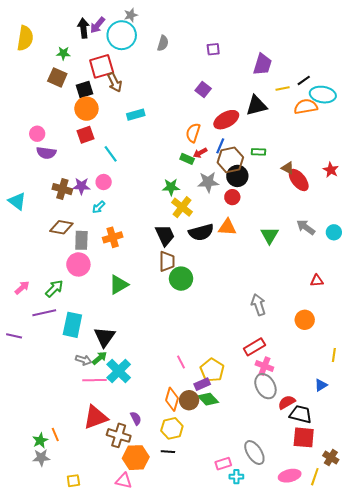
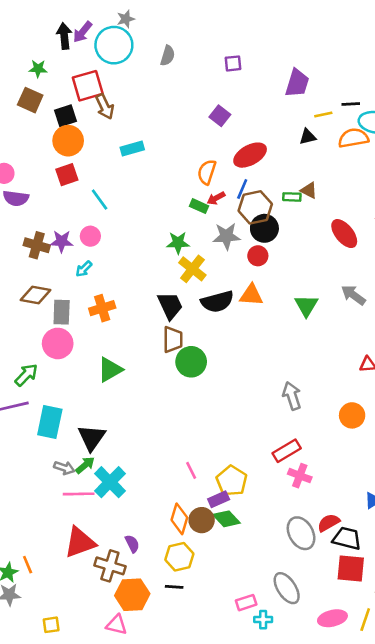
black line: (304, 80) -> (351, 104), turned 32
black triangle: (256, 106) -> (308, 137), moved, size x0.6
brown triangle: (288, 168) -> (309, 190), moved
gray ellipse: (265, 386) -> (301, 533), moved

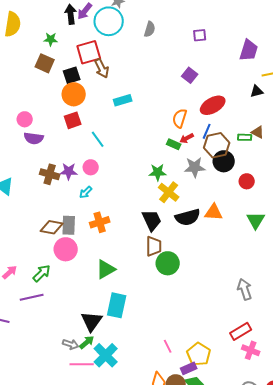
red circle: (258, 256) -> (247, 181), moved
brown diamond: (35, 295) -> (52, 227), moved
cyan rectangle: (50, 422) -> (117, 305), moved

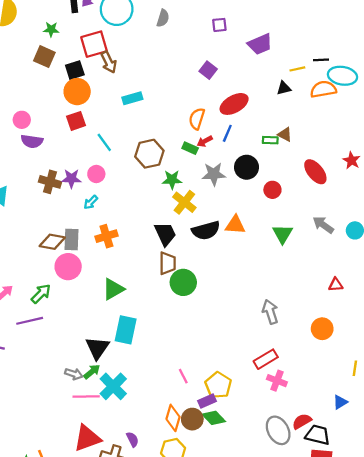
purple trapezoid: (249, 50) -> (260, 44), moved, turned 50
brown hexagon: (217, 145) -> (149, 154), moved

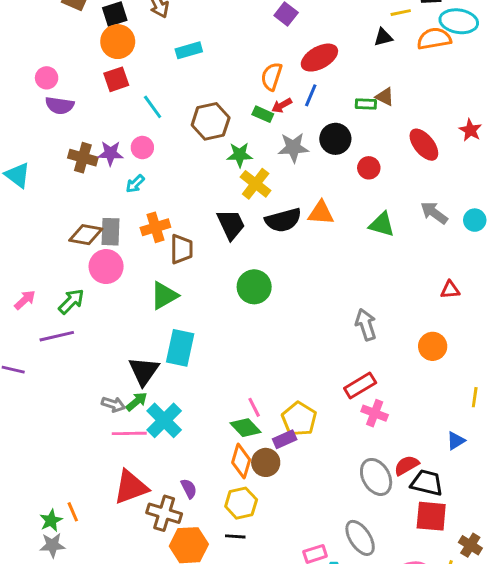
green triangle: (283, 234) -> (382, 224), turned -45
brown trapezoid: (167, 263) -> (182, 249), moved
green diamond: (214, 418) -> (245, 428), moved

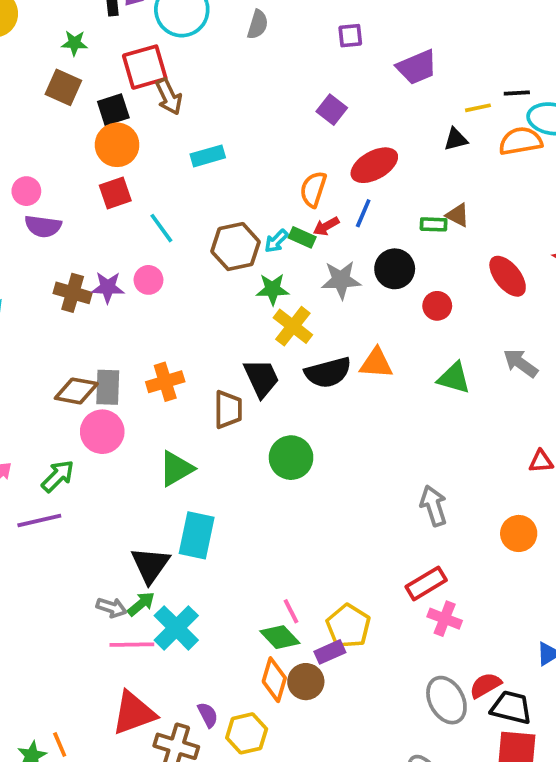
cyan arrow: (135, 184) -> (276, 241), moved
brown trapezoid: (182, 249) -> (228, 409), moved
yellow hexagon: (241, 503) -> (247, 733), moved

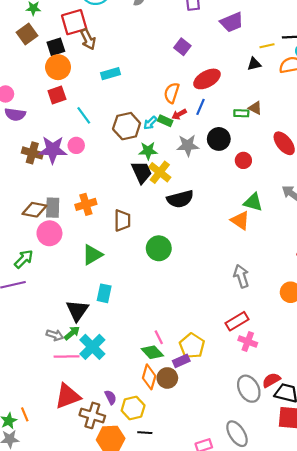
brown square: (63, 87) -> (27, 34), turned 30
purple star: (108, 287) -> (53, 150), size x1.5
orange triangle: (376, 363) -> (240, 220), moved, turned 30
black trapezoid: (261, 378) -> (142, 172), moved
cyan rectangle: (197, 535) -> (104, 293), size x0.7

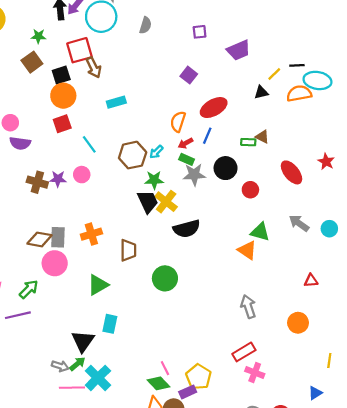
yellow line: (267, 46) -> (274, 74), turned -32
green rectangle: (165, 121) -> (187, 159), moved
purple star: (53, 150) -> (58, 179), size x0.6

